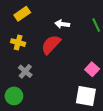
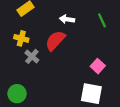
gray cross: (25, 71) -> (32, 56), moved

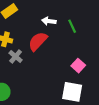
green line: (102, 20) -> (72, 26), moved

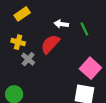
pink square: (78, 66) -> (90, 68), size x1.5

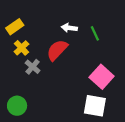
yellow rectangle: (22, 14) -> (15, 27), moved
yellow cross: (18, 42) -> (21, 48), turned 32

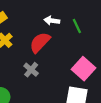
gray cross: (33, 67) -> (31, 70), moved

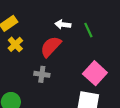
gray cross: (31, 70) -> (42, 74), turned -32

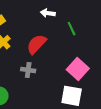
white arrow: (63, 25) -> (48, 13), moved

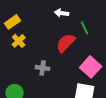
red semicircle: (36, 44) -> (66, 43), moved

